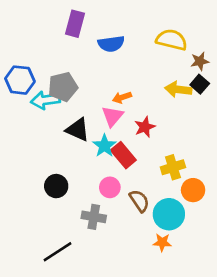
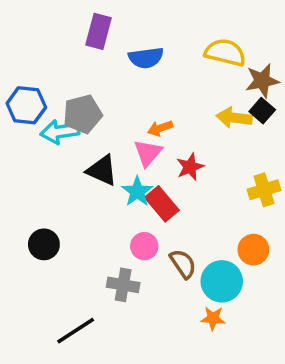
brown star: (200, 61) -> (262, 81), size x1.4
yellow cross: (173, 167) -> (264, 190), moved
black circle: (56, 186) -> (44, 244), moved

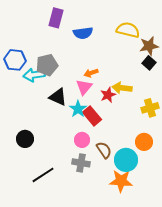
yellow arrow: (234, 118) -> (122, 88), moved
gray cross: (123, 285) -> (81, 163), moved
orange star: (213, 318) -> (121, 181), size x1.6
black line: (76, 331) -> (43, 175), moved

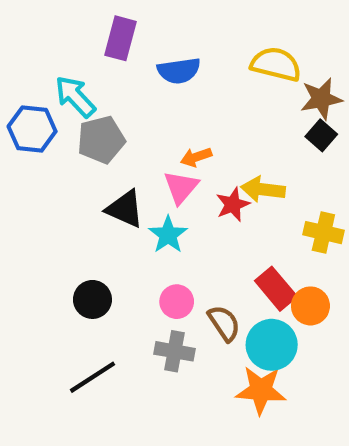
cyan arrow: (34, 75) -> (75, 97), moved, turned 55
yellow cross: (150, 108) -> (323, 233), turned 30
red rectangle: (92, 116) -> (276, 289), moved
black circle: (25, 139) -> (92, 299), moved

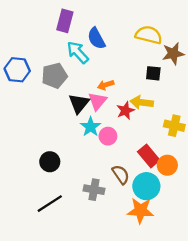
blue semicircle: (179, 71) -> (96, 38), turned 70
cyan arrow: (75, 97) -> (78, 52), moved
black square: (321, 135) -> (153, 73), moved, turned -35
black triangle: (125, 209) -> (79, 104), moved, turned 45
pink circle: (177, 302) -> (108, 136), moved

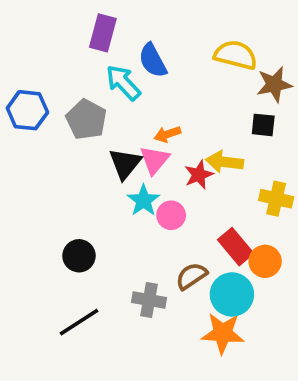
black square: (153, 73) -> (263, 125), moved
gray pentagon: (54, 76) -> (86, 119), turned -30
brown semicircle: (121, 175) -> (191, 276), turned -90

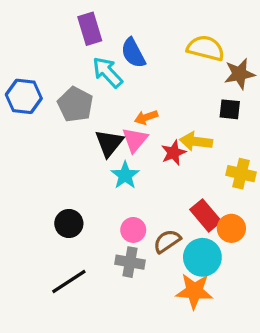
purple rectangle: (103, 33) -> (90, 29), turned -32
pink circle: (171, 215) -> (133, 230), moved

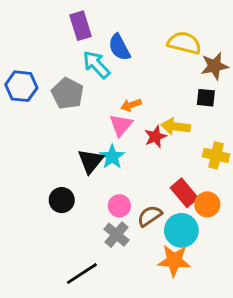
black triangle: (109, 143) -> (91, 161), moved
gray cross: (130, 262) -> (116, 235), turned 30
black line: (69, 281) -> (82, 274), moved

